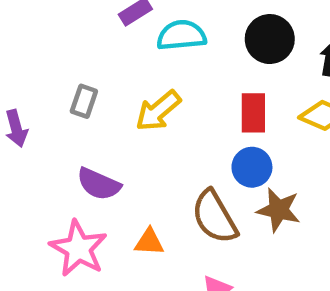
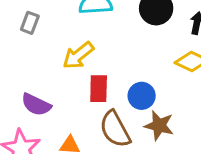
gray rectangle: (84, 101) -> (30, 23), moved
red rectangle: (253, 113) -> (99, 89), moved

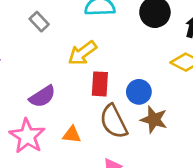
gray rectangle: (30, 23) -> (39, 22), turned -66
purple semicircle: (36, 105) -> (42, 96), turned -60

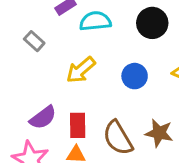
red rectangle: (100, 84) -> (78, 125), moved
blue circle: (139, 92) -> (135, 76), moved

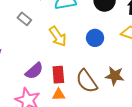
yellow arrow: (81, 70) -> (58, 36), turned -80

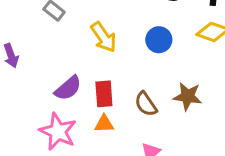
brown semicircle: (87, 81) -> (146, 104), size x0.7

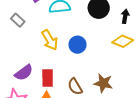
blue circle: (159, 40) -> (77, 45), moved

